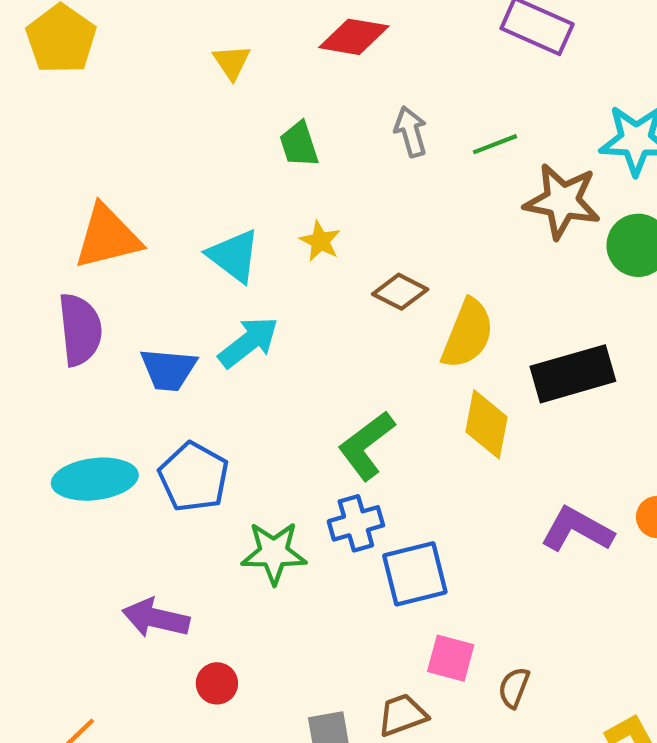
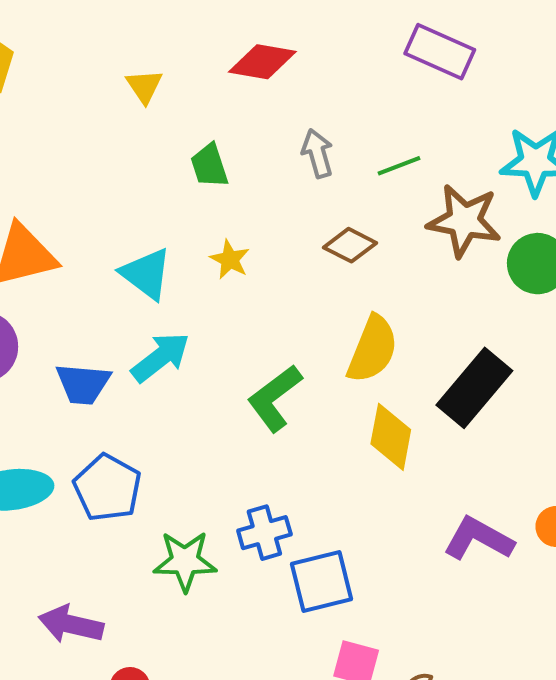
brown diamond: (400, 292) -> (350, 245), moved
black rectangle: (573, 374) -> (474, 388), turned -34
green L-shape: (366, 445) -> (275, 398), moved

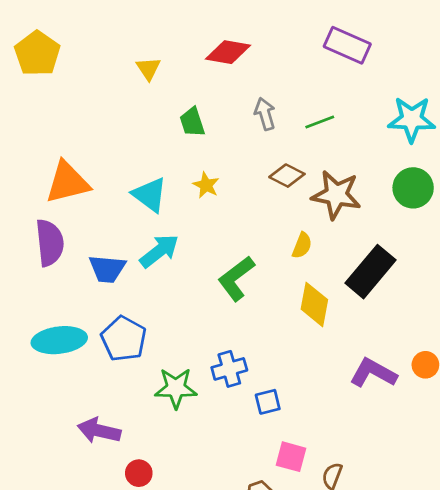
brown star: (464, 221) -> (336, 195), moved
yellow semicircle: (372, 349) -> (302, 245), size x0.6
blue square: (322, 582) -> (268, 402), size x0.6

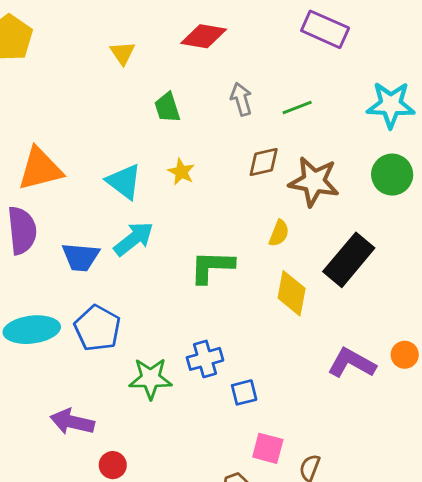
brown diamond: (287, 176) -> (264, 162), turned -40
green L-shape: (236, 278) -> (212, 267), turned 39

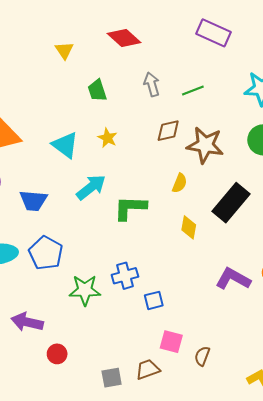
red diamond: (204, 36) -> (124, 38), turned 32
cyan arrow: (134, 239) -> (91, 187), moved
yellow diamond: (292, 293) -> (189, 227), size x0.7

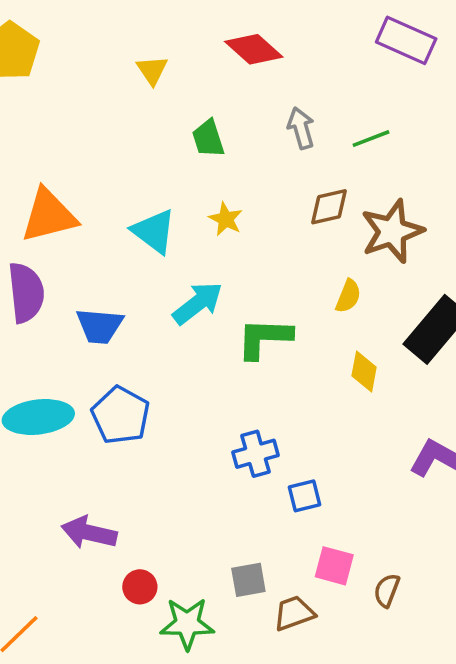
brown star: (205, 145) -> (392, 231), turned -30
green star: (85, 290) -> (187, 624), moved
gray square: (112, 378) -> (248, 580), moved

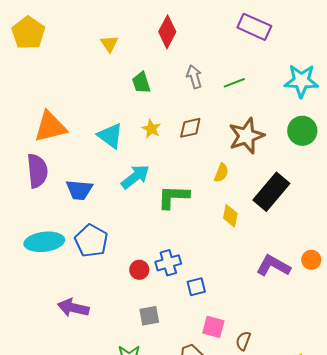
red diamond: (254, 49) -> (167, 32), turned 76
brown diamond: (329, 207) -> (190, 128), moved
gray square: (248, 580) -> (149, 316), moved
red circle: (140, 587) -> (139, 270), moved

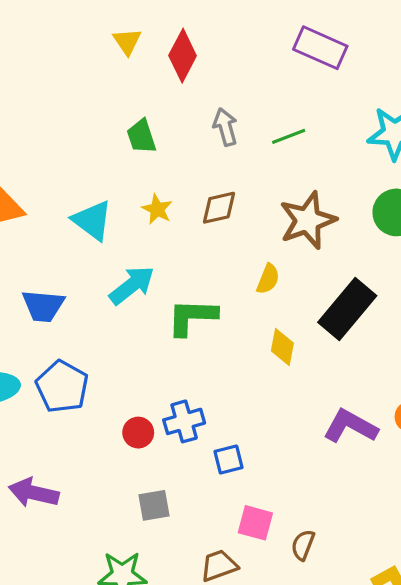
yellow triangle: (109, 44) -> (127, 41), moved

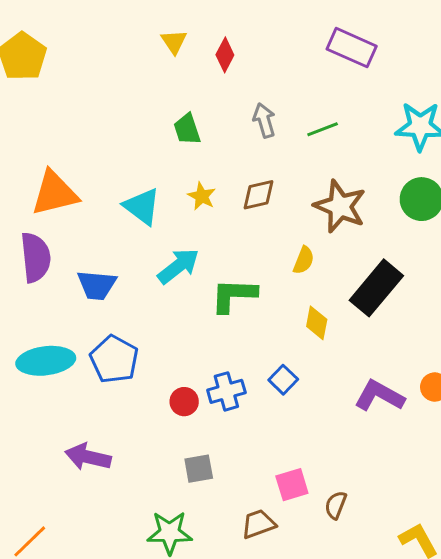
red diamond: (183, 56) -> (225, 55), size x0.7
brown star: (308, 220) -> (340, 206), turned -30
blue square: (228, 459) -> (283, 380), moved, turned -32
pink square: (255, 523) -> (292, 485), turned -32

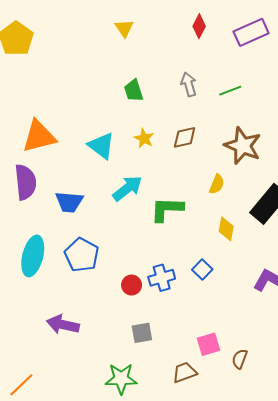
purple rectangle: (352, 48) -> (251, 32), turned -48
red diamond: (225, 55) -> (199, 26), moved
cyan ellipse: (46, 361) -> (33, 256), turned -69

